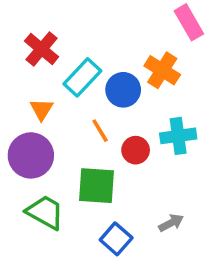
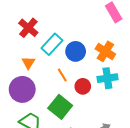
orange cross: (162, 70) -> (105, 51), moved
green square: (97, 186) -> (60, 107), turned 35

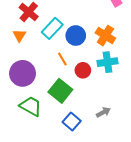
orange triangle: (28, 63) -> (19, 36), moved

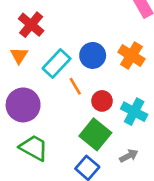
cyan rectangle: (52, 28) -> (57, 63), moved
cyan cross: (107, 62) -> (134, 112), moved, turned 36
green square: (60, 91) -> (95, 134), moved

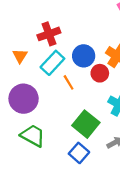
red cross: (31, 25) -> (49, 34), moved, turned 30
red circle: (102, 101) -> (100, 73), moved

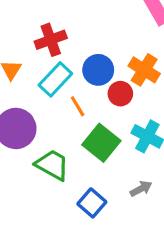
green square: (86, 124) -> (101, 143), moved
green trapezoid: (33, 136) -> (52, 165), moved

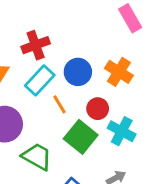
red circle: (120, 94) -> (98, 109), moved

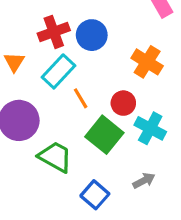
blue circle: (78, 72) -> (92, 35), moved

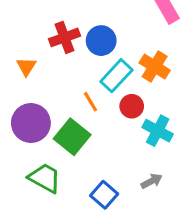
cyan rectangle: (58, 71) -> (116, 76), moved
green square: (104, 135) -> (72, 137), moved
green trapezoid: (55, 157) -> (45, 178), moved

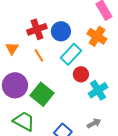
orange cross: (155, 67) -> (97, 36), moved
orange line: (90, 102) -> (39, 55), moved
cyan cross: (158, 131) -> (98, 90), turned 30

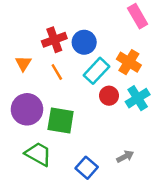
orange cross: (97, 36) -> (129, 62), moved
cyan cross: (98, 90) -> (138, 98), moved
green square: (42, 94) -> (61, 120), turned -30

